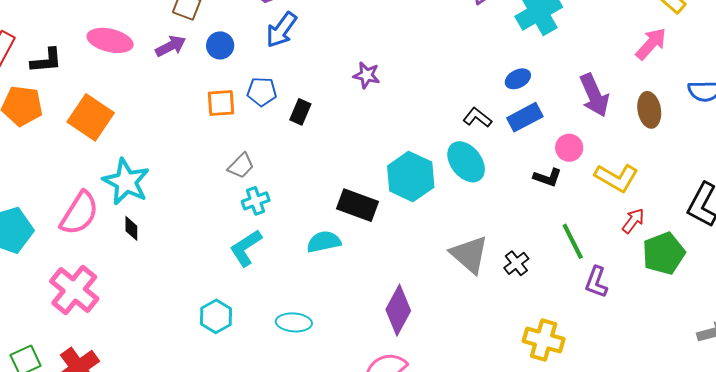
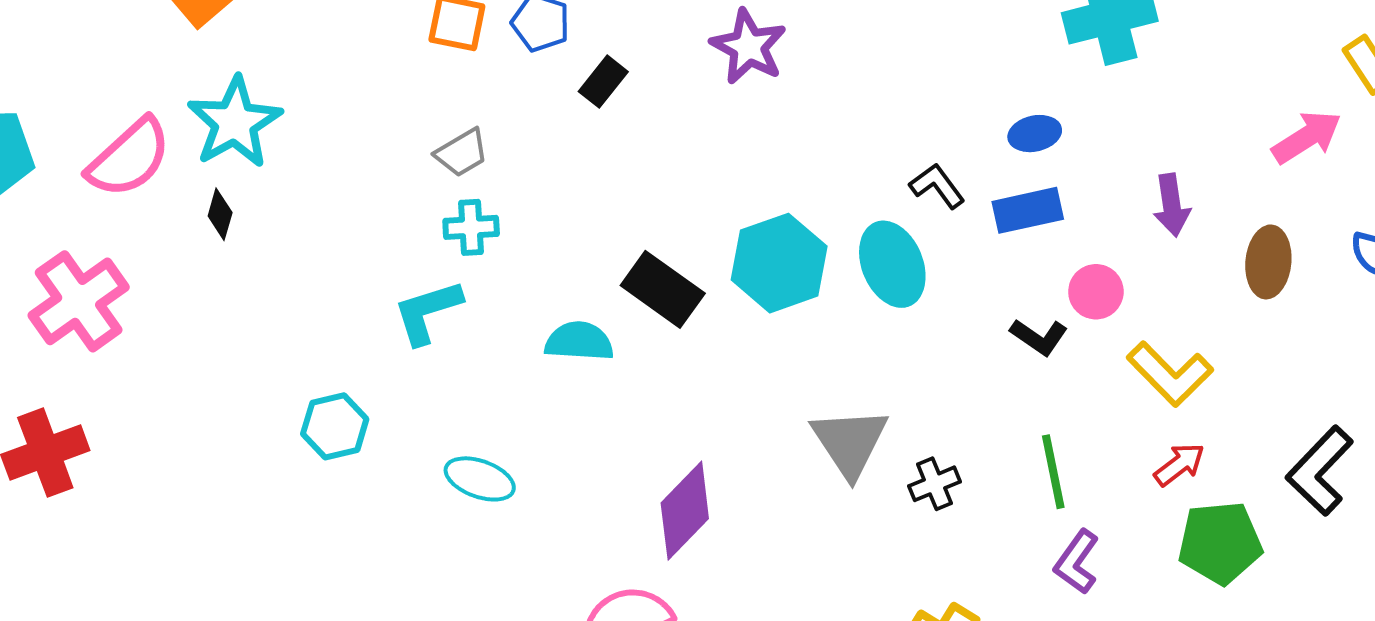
purple star: (366, 75) -> (748, 47), size x1.4
purple arrow: (594, 95) -> (1172, 205), size x0.7

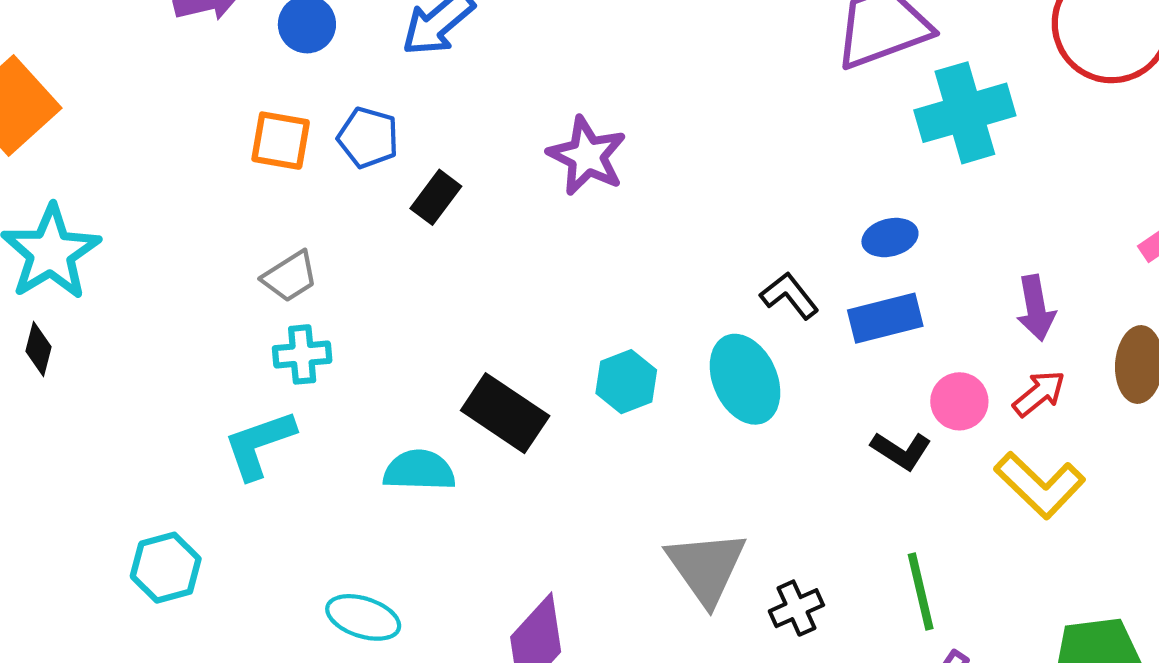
cyan hexagon: (779, 263) -> (626, 382), size x0.6
red arrow: (1179, 464) -> (1039, 394), moved
cyan ellipse: (480, 479) -> (363, 617), moved

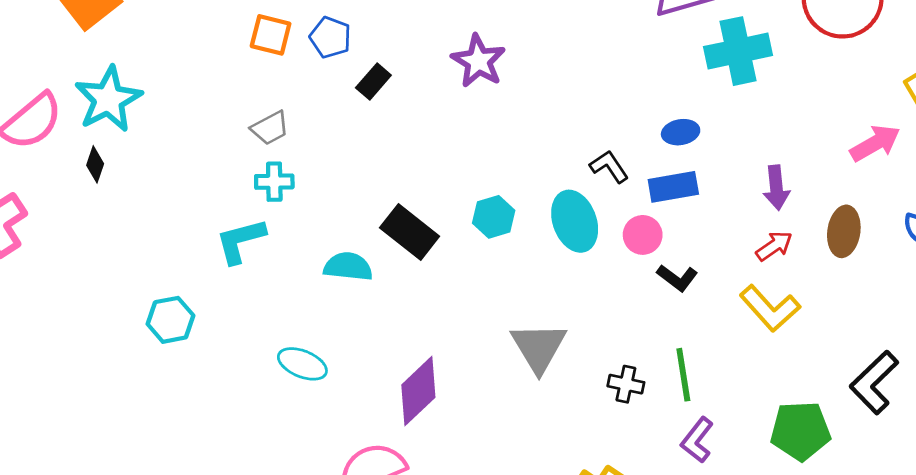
pink circle: (959, 401) -> (643, 235), moved
black cross: (796, 608) -> (626, 384), moved, turned 32

